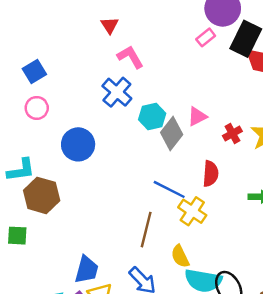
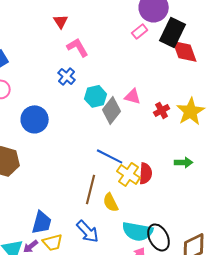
blue cross: (117, 92) -> (67, 76), size x0.7
pink triangle: (197, 116) -> (133, 96), turned 42
red semicircle: (211, 174) -> (146, 173), moved
yellow semicircle: (180, 256) -> (111, 202), moved

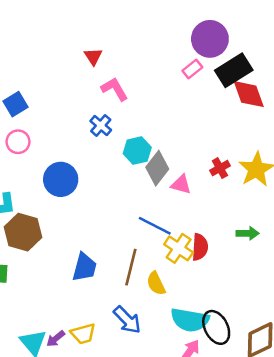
black rectangle: (173, 32) -> (234, 70), turned 32
pink triangle: (133, 96) -> (181, 184), moved
blue trapezoid: (42, 222) -> (84, 267), moved

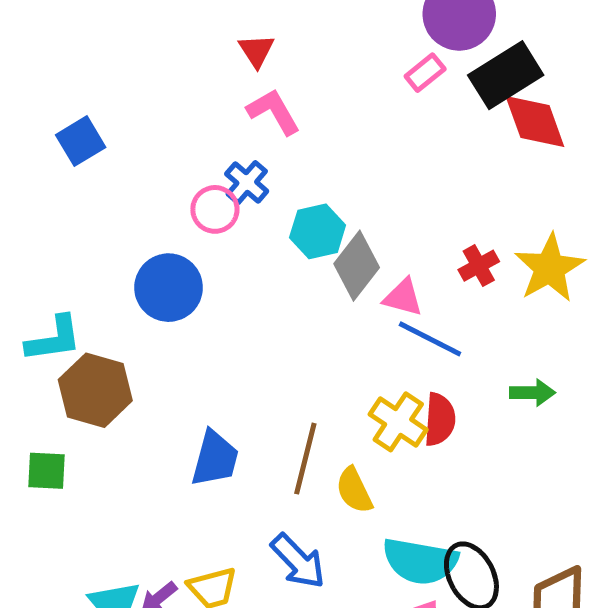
red triangle: (93, 56) -> (256, 51), moved
pink circle: (18, 142) -> (215, 209), moved
blue line: (155, 226) -> (430, 339), moved

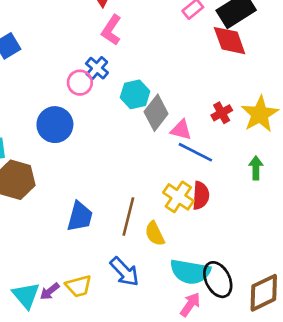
pink L-shape: (274, 112) -> (111, 30), turned -116
red diamond: (535, 121) -> (230, 41), moved
green arrow: (533, 393) -> (256, 168), moved, turned -90

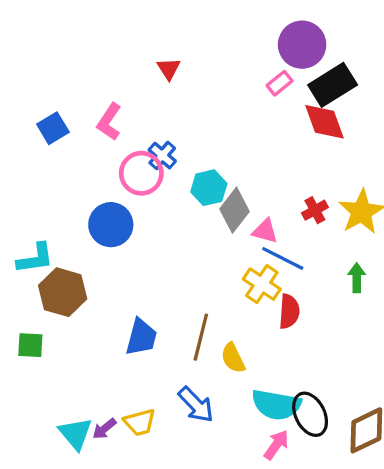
pink L-shape: (111, 30) -> (109, 122), moved
pink circle: (80, 83) -> (141, 173), size x1.4
yellow cross: (178, 197) -> (262, 284), moved

